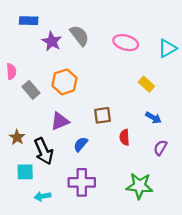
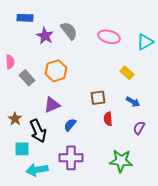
brown square: (103, 115) -> (98, 98), moved
cyan arrow: (42, 196) -> (37, 170), size x1.5

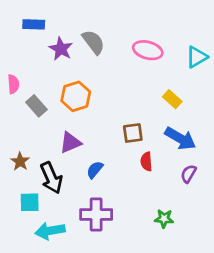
blue arrow: (133, 102) -> (180, 138), size x1.6
green star: (121, 161) -> (164, 219), size x0.6

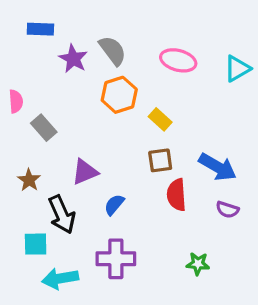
orange hexagon: (76, 96) -> (119, 95), moved
yellow rectangle: (172, 99) -> (160, 119), moved
brown star: (20, 162) -> (29, 180), moved
red semicircle: (146, 162) -> (177, 195), size x1.4
purple semicircle: (188, 174) -> (227, 210), turned -102

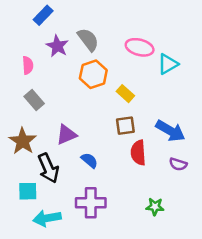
blue rectangle: (40, 29) -> (43, 15), moved, turned -48
cyan triangle: (237, 69) -> (168, 64), moved
pink semicircle: (16, 101) -> (28, 65), moved
brown star: (29, 180) -> (23, 141), size x1.5
blue semicircle: (114, 205) -> (89, 160), turned 90

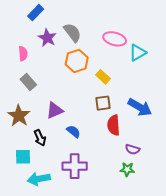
purple semicircle: (178, 164) -> (132, 149), moved
black arrow: (48, 168) -> (40, 138), size x0.7

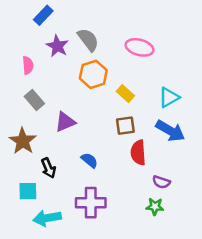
cyan triangle: (138, 53) -> (169, 97), moved
purple triangle: (55, 110) -> (65, 122), moved

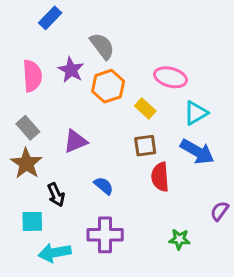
purple star: (57, 46) -> (71, 70), moved
pink ellipse: (139, 47) -> (171, 77), moved
pink semicircle: (28, 65) -> (32, 76), size x1.5
gray rectangle: (34, 100) -> (28, 128), moved
purple semicircle: (161, 182) -> (220, 211), moved, turned 108

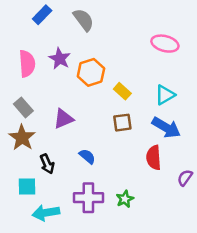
gray semicircle: (102, 46) -> (83, 20), moved
pink ellipse: (171, 77) -> (165, 44), moved
red semicircle: (160, 177) -> (154, 158), moved
green star: (179, 239) -> (125, 199), moved, turned -30

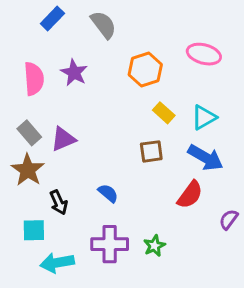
orange hexagon: (91, 72) -> (145, 70), moved
yellow rectangle: (122, 91) -> (164, 113), moved
purple triangle: (63, 119) -> (63, 139), moved
red semicircle: (154, 158) -> (190, 195), turned -140

